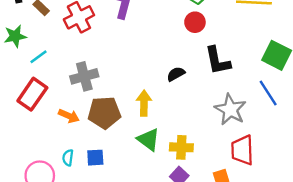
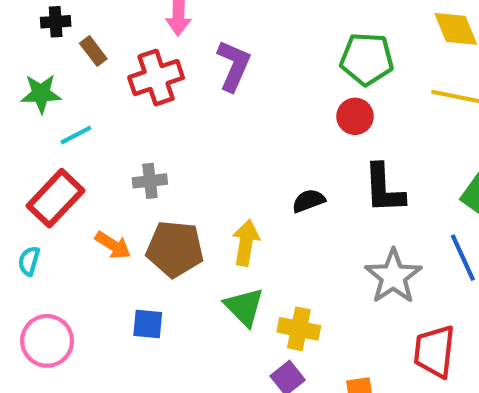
gray cross: (84, 76) -> (150, 181), size x0.7
red trapezoid: (242, 150) -> (434, 351), moved
cyan semicircle: (68, 158) -> (29, 261), moved

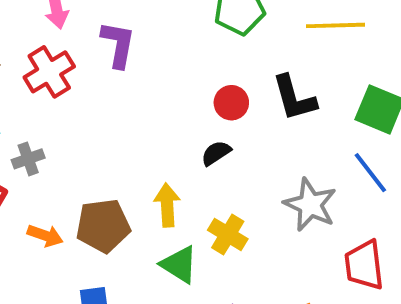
red circle: (355, 116) -> (231, 103), moved
gray cross: (150, 181) -> (28, 159), moved
black L-shape: (384, 189) -> (294, 98), moved
yellow cross: (299, 329) -> (228, 234), moved, turned 33

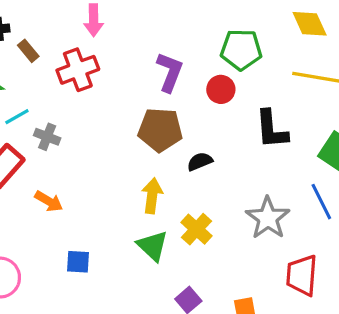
purple L-shape: (118, 44) -> (170, 72), moved
red circle: (231, 103) -> (221, 89), moved
gray cross: (28, 159) -> (47, 137), turned 30
brown pentagon: (103, 226) -> (160, 130), moved

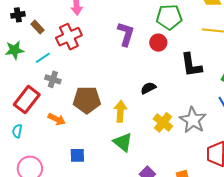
cyan line: (17, 117) -> (43, 58), moved
brown pentagon: (160, 130) -> (87, 100), moved
yellow cross: (196, 229) -> (163, 122), moved

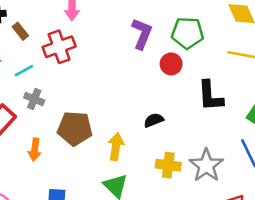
purple L-shape: (126, 34) -> (142, 34), moved
orange arrow: (57, 119) -> (35, 150), turned 66
yellow cross: (163, 122) -> (168, 165), turned -36

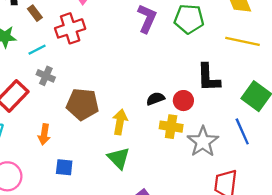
red circle: (171, 64) -> (183, 101), moved
orange arrow: (35, 150) -> (44, 134), moved
yellow cross: (168, 165) -> (171, 127), moved

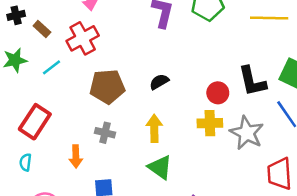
gray cross: (46, 76) -> (105, 133), moved
black L-shape: (208, 78) -> (252, 81), moved
black semicircle: (155, 99) -> (159, 82), moved
brown pentagon: (82, 104) -> (107, 86), moved

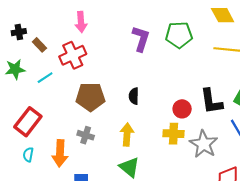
black semicircle: (159, 82) -> (134, 96), turned -63
orange arrow: (76, 157) -> (60, 153), size x1.4
cyan semicircle: (25, 162) -> (28, 155), moved

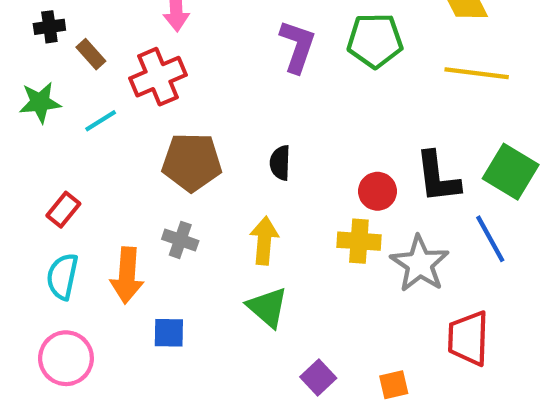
red rectangle: (28, 122) -> (63, 210), size x0.6
cyan semicircle: (28, 155) -> (62, 276), size x1.5

